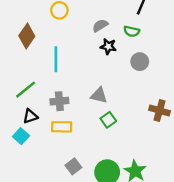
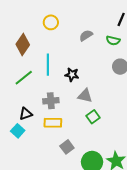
black star: (108, 46) -> (72, 75), moved
green line: (26, 90) -> (24, 78), moved
gray square: (73, 166) -> (67, 147), moved

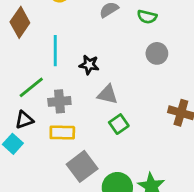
green line: (24, 78) -> (31, 87), moved
gray square: (67, 147) -> (82, 166), size x1.5

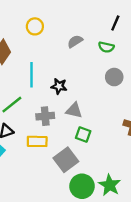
gray cross: (59, 101) -> (45, 116), moved
green square: (119, 124) -> (83, 134), turned -35
gray square: (82, 166) -> (66, 160), moved

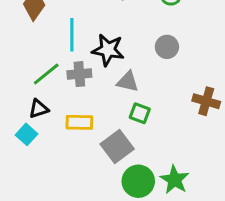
gray circle: (114, 77) -> (167, 47), moved
black star: (59, 86) -> (108, 50), size x1.5
gray cross: (45, 116) -> (79, 74), moved

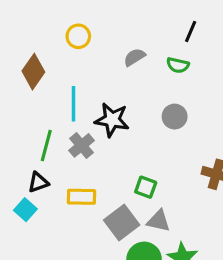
green line: (46, 74) -> (46, 145), turned -36
gray cross: (79, 74) -> (82, 145), turned -35
gray triangle: (128, 82) -> (159, 221), moved

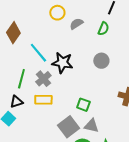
yellow circle: (78, 36) -> (57, 13), moved
green semicircle: (178, 65) -> (103, 29), turned -80
cyan line: (73, 104) -> (38, 53), turned -40
yellow rectangle: (82, 197) -> (43, 100), moved

